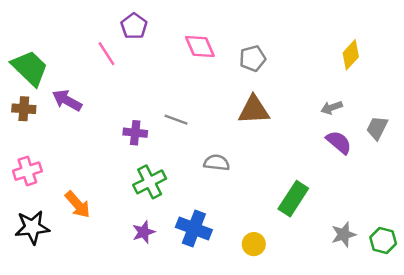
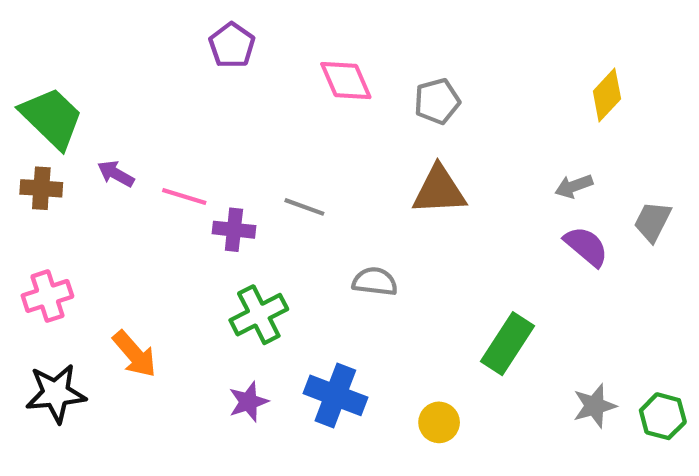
pink line: (106, 54) -> (184, 197), moved, turned -40
purple arrow: (67, 100) -> (116, 174), size x0.7

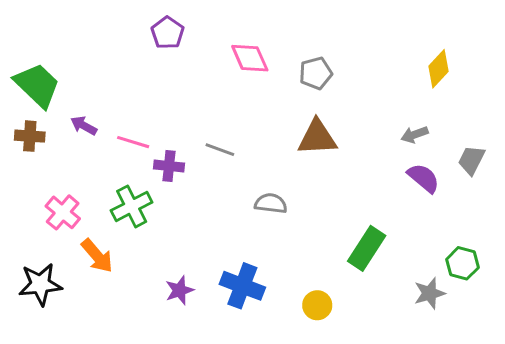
pink cross: (47, 296) -> (63, 212), moved, turned -32
green cross: (259, 315) -> (132, 206), moved
green hexagon: (663, 416) -> (462, 263), moved

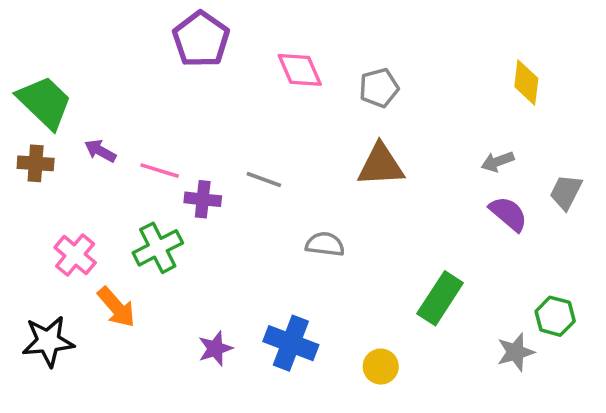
purple pentagon: (168, 33) -> (201, 39), size x1.4
yellow diamond: (438, 69) -> (526, 82), turned -36

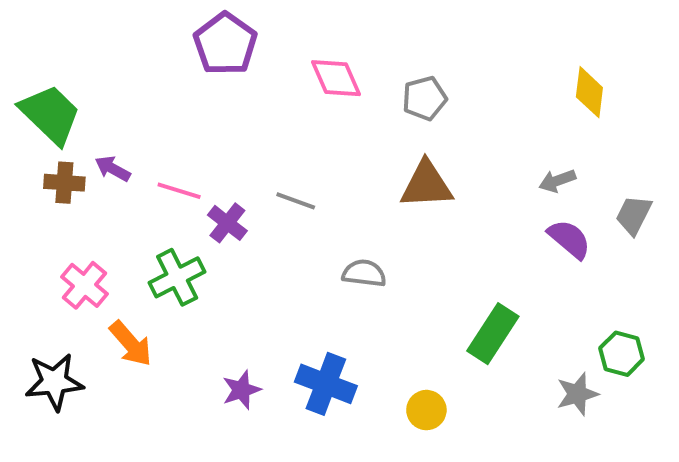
brown cross: (36, 163) -> (64, 183), moved
purple cross: (203, 199) -> (227, 223), turned 32

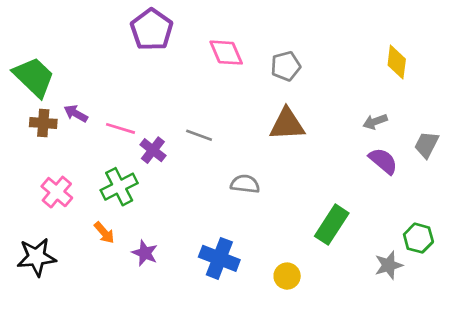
orange arrow: (131, 344) -> (104, 233), moved, size x0.7
purple star: (241, 390) -> (145, 253), moved, turned -30

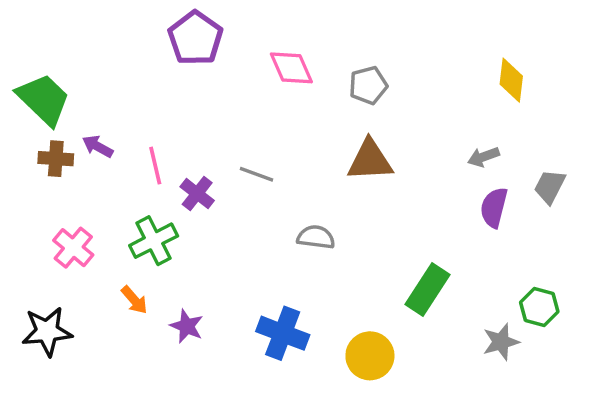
pink line: (120, 128) -> (155, 166), turned 60
purple semicircle: (383, 161) -> (494, 207), turned -116
yellow circle: (287, 276) -> (370, 356), size x1.4

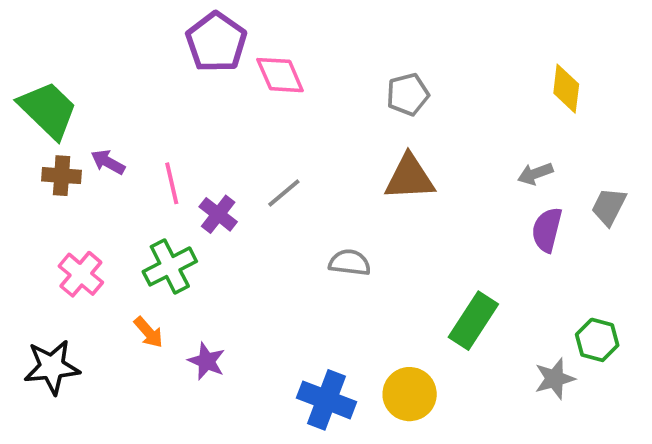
pink diamond: (291, 68) -> (280, 75), moved
gray line: (257, 174) -> (284, 193), turned -60
blue cross: (283, 333) -> (326, 400), moved

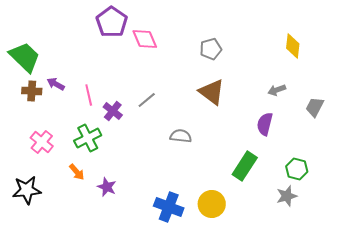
brown triangle: (410, 178) -> (212, 92), turned 40
purple semicircle: (547, 230) -> (265, 124), moved
green hexagon: (597, 340) -> (297, 169), moved

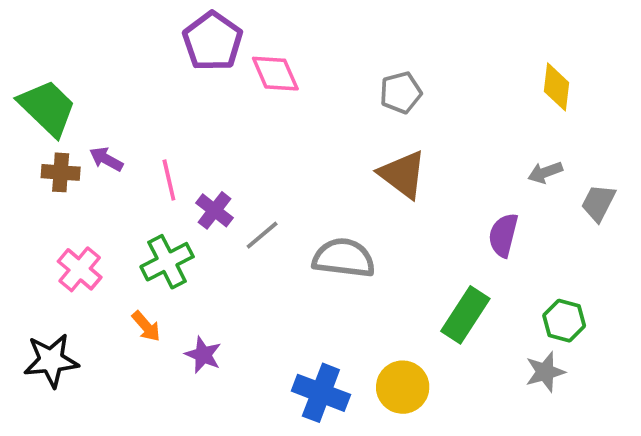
gray arrow: (277, 90) -> (545, 172), moved
gray line: (147, 100) -> (262, 235), moved
gray semicircle: (181, 136) -> (344, 258), size x1.5

